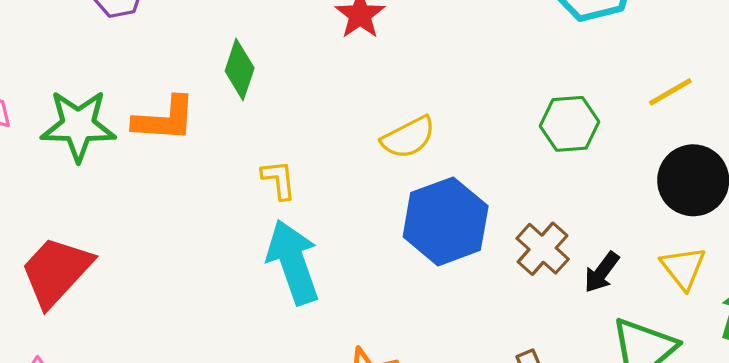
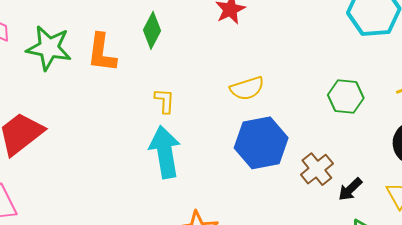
orange L-shape: (165, 119) -> (102, 53), turned 84

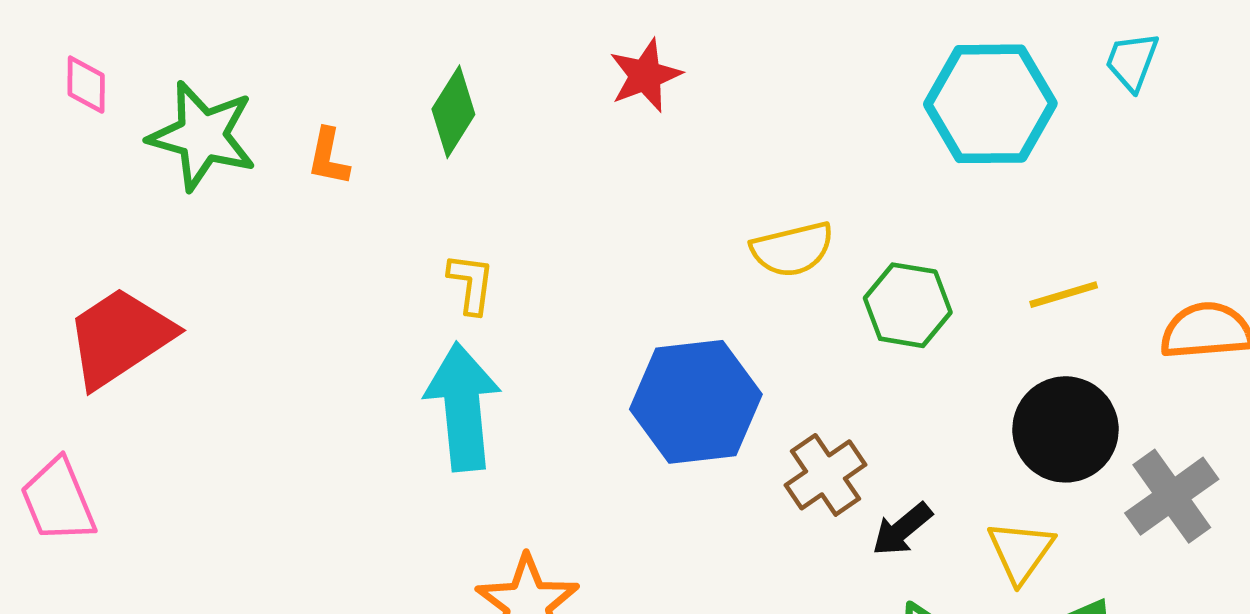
orange L-shape: (102, 53) -> (328, 157), size x0.6
yellow semicircle: (247, 88) -> (792, 249), moved

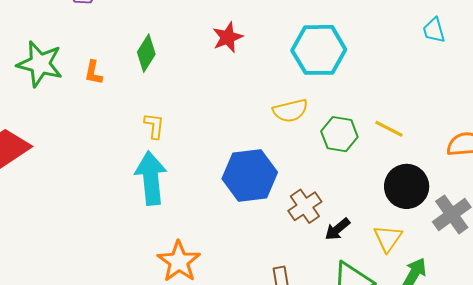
cyan trapezoid: (1132, 61) -> (434, 30), turned -36
cyan hexagon: (990, 104) -> (319, 50), moved
yellow line: (1064, 295) -> (389, 129), moved, turned 44

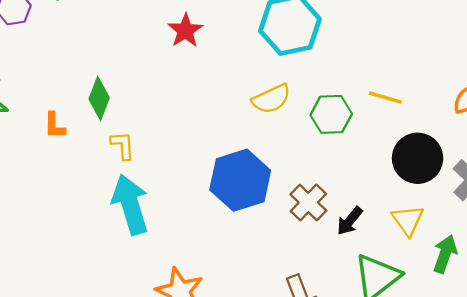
green diamond: (146, 53) -> (99, 98), moved
orange L-shape: (93, 73) -> (55, 125), moved

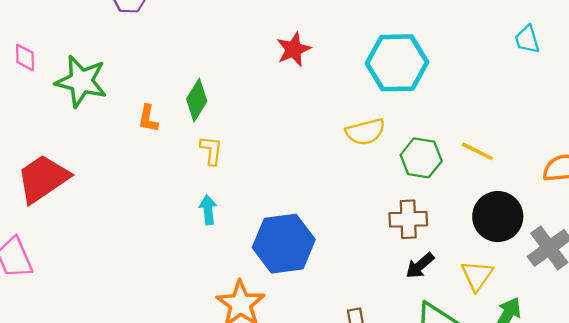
blue hexagon: (240, 180) -> (284, 244), moved
brown cross: (308, 202) -> (408, 219), moved, turned 33
cyan arrow: (130, 205) -> (208, 210), size x0.5

